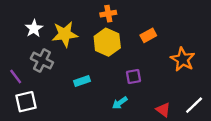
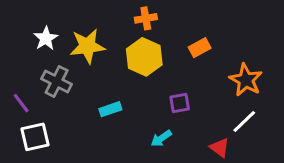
white line: (194, 105) -> (244, 122), moved

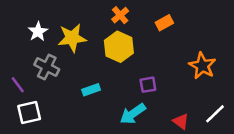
orange cross: (146, 18) -> (120, 15), turned -30
orange rectangle: (200, 48) -> (164, 23), moved
white line: (244, 122) -> (215, 114), moved
cyan arrow: (161, 138) -> (133, 114), size x1.5

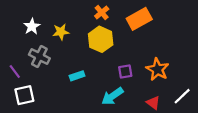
orange rectangle: (164, 23) -> (139, 19), size x1.6
yellow star: (72, 38) -> (61, 32), size x0.7
orange star: (202, 66) -> (157, 69), moved

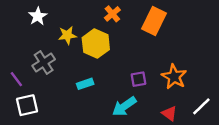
orange rectangle: (139, 19) -> (154, 21), turned -35
white star: (32, 26) -> (38, 16), moved
yellow hexagon: (101, 39) -> (96, 44), moved
gray cross: (39, 56) -> (44, 62), turned 30

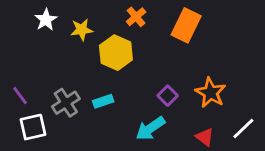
yellow star: (67, 35) -> (82, 30), moved
gray cross: (44, 62) -> (66, 103), moved
purple square: (139, 79) -> (168, 96), turned -35

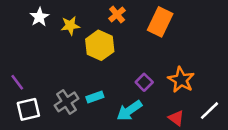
cyan rectangle: (103, 101) -> (95, 97), moved
gray cross: (66, 103) -> (67, 102), moved

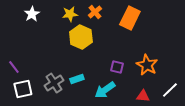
yellow star: (70, 26) -> (70, 14), moved
purple square: (144, 82) -> (117, 67), turned -32
red triangle: (176, 118) -> (143, 96), turned -32

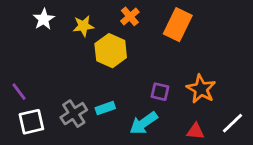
yellow star: (70, 14) -> (83, 26), moved

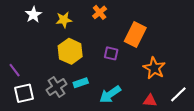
orange rectangle: (178, 25) -> (135, 34), moved
yellow hexagon: (111, 51) -> (70, 51), moved
purple square: (160, 92) -> (111, 53), moved

